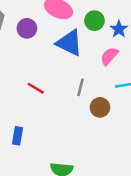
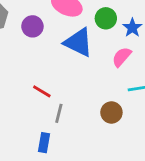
gray line: (80, 87) -> (59, 113), moved
blue rectangle: (17, 136) -> (44, 143), moved

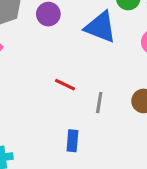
gray line: (59, 113) -> (99, 103), moved

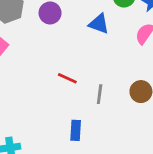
blue triangle: (100, 27) -> (99, 24), size x0.7

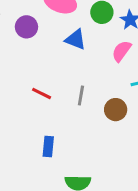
gray line: (100, 94) -> (81, 96), moved

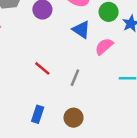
pink semicircle: (122, 51) -> (104, 46), moved
brown circle: (116, 110) -> (74, 118), moved

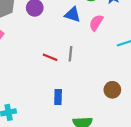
gray line: (75, 78) -> (71, 54), moved
brown circle: (74, 118) -> (112, 90), moved

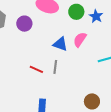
blue triangle: (73, 15) -> (60, 44), moved

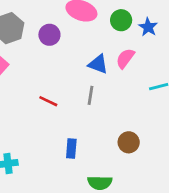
red line: (36, 69) -> (48, 101), moved
brown circle: (92, 101) -> (129, 142), moved

